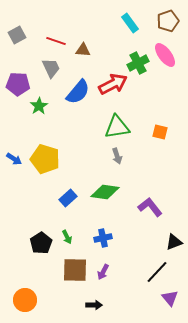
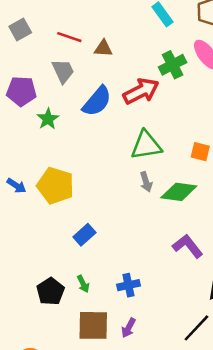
green diamond: (105, 192) -> (179, 192), moved

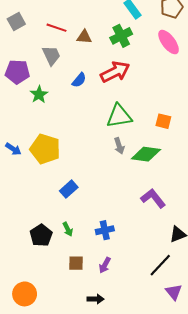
green cross: (173, 65) -> (121, 36), moved
blue semicircle: (97, 101) -> (79, 80), size x0.6
brown square: (93, 325) -> (76, 263), size x0.6

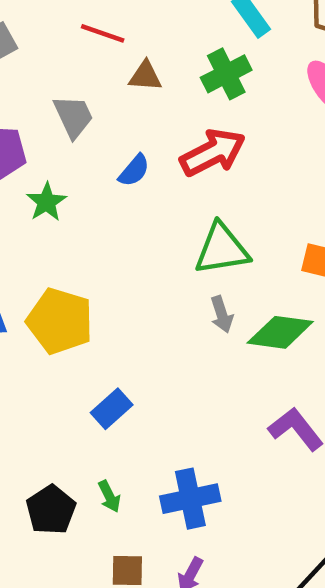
red line: (56, 28) -> (103, 33), moved
blue cross: (105, 230) -> (190, 499), size x1.4

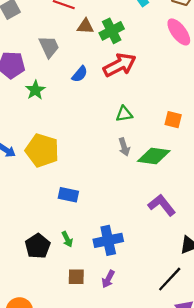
green cross: (226, 74) -> (112, 31), moved
green triangle: (222, 249) -> (124, 114), size x0.6
blue rectangle: (112, 409) -> (68, 195), turned 54

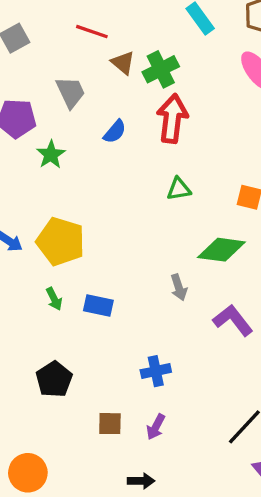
brown triangle: (85, 26) -> (123, 63), turned 36
red arrow: (120, 65) -> (172, 118), turned -56
gray arrow: (124, 147) -> (179, 287), moved
green arrow: (67, 239) -> (54, 299), moved
blue cross: (108, 240) -> (156, 371), size x0.7

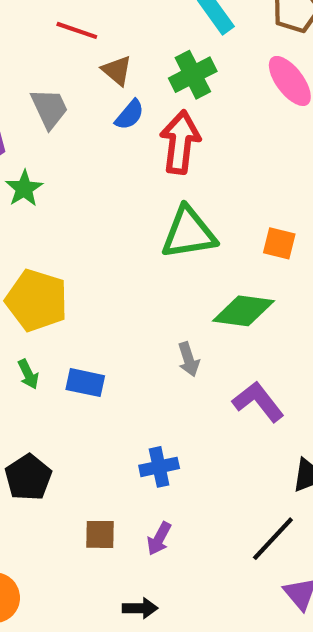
green cross: (161, 69) -> (193, 75), moved
blue semicircle: (115, 132) -> (130, 115), moved
green triangle: (179, 189) -> (189, 233), size x1.8

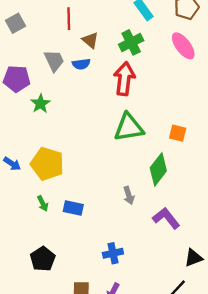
red line: (77, 30) -> (69, 19), turned 70
blue semicircle: (130, 115) -> (81, 64), moved, turned 42
green diamond: (243, 311) -> (158, 169), turned -60

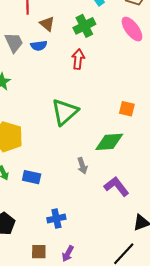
red arrow: (124, 79) -> (78, 59), size x0.7
green triangle: (129, 127) -> (65, 112), moved, turned -32
green diamond: (158, 169) -> (109, 142), turned 48
blue cross: (113, 253) -> (56, 219), moved

